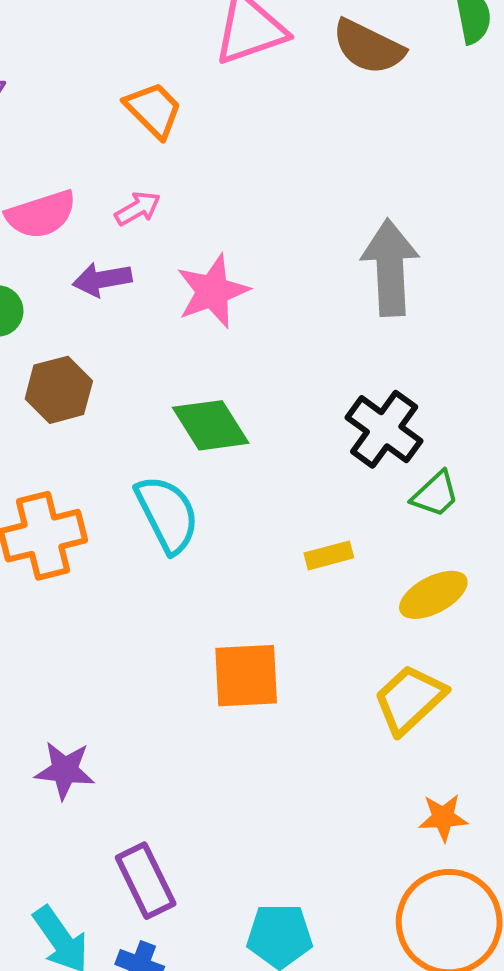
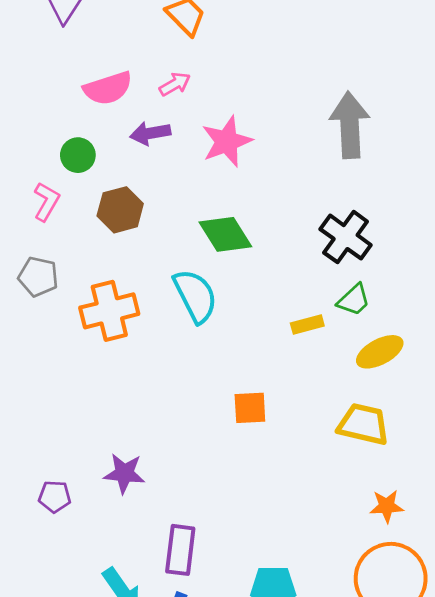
green trapezoid: (435, 494) -> (354, 300), moved
orange square: (246, 676) -> (250, 408), size x0.7
yellow trapezoid: (410, 699) -> (363, 424), turned 56
purple rectangle: (146, 881) -> (180, 550), turned 33

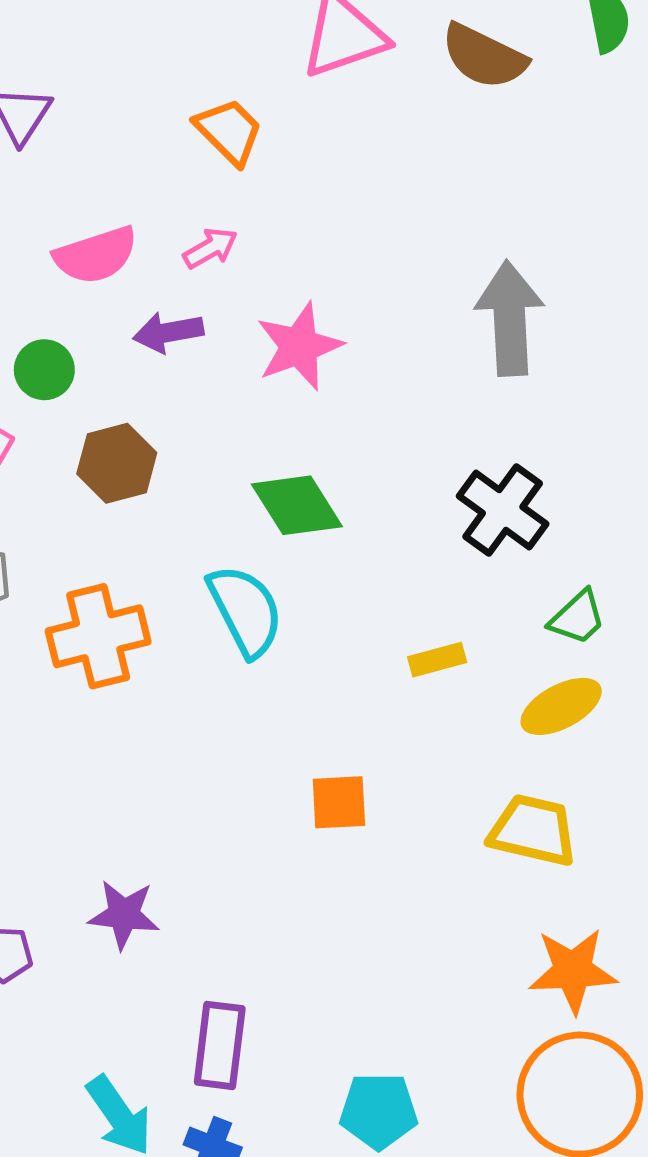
green trapezoid: (354, 300) -> (577, 618), moved
orange star: (387, 506) -> (573, 971), size x1.5

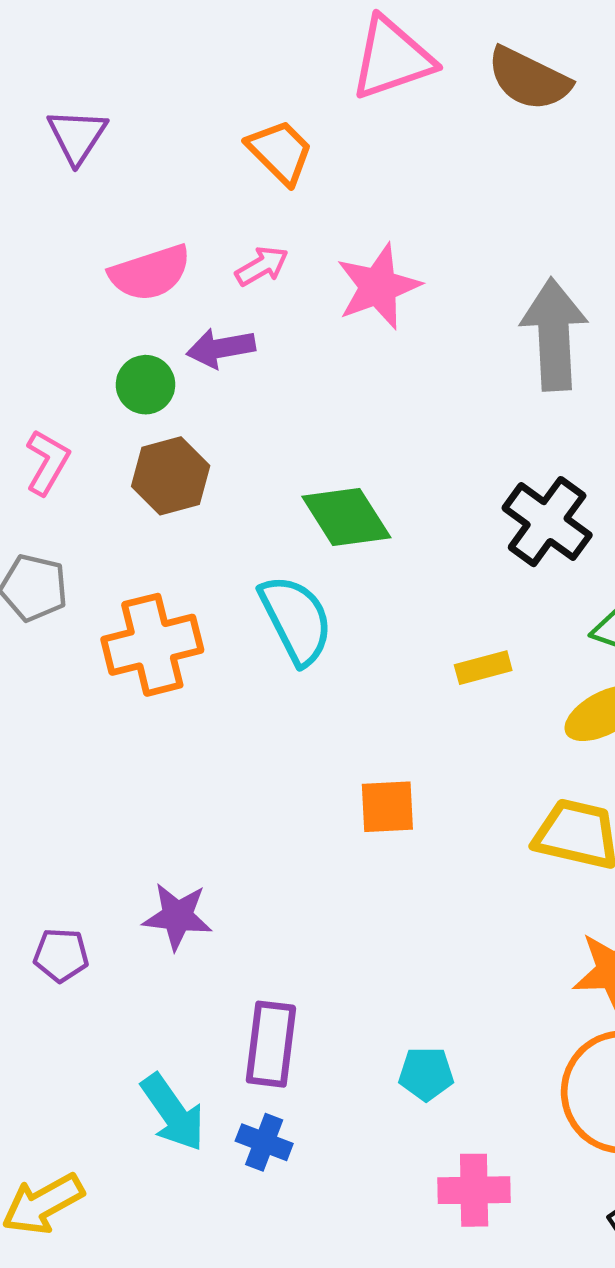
pink star: (299, 346) -> (378, 287), moved
green circle: (44, 370) -> (145, 385), moved
cyan pentagon: (379, 1111) -> (426, 1074), moved, size x0.7

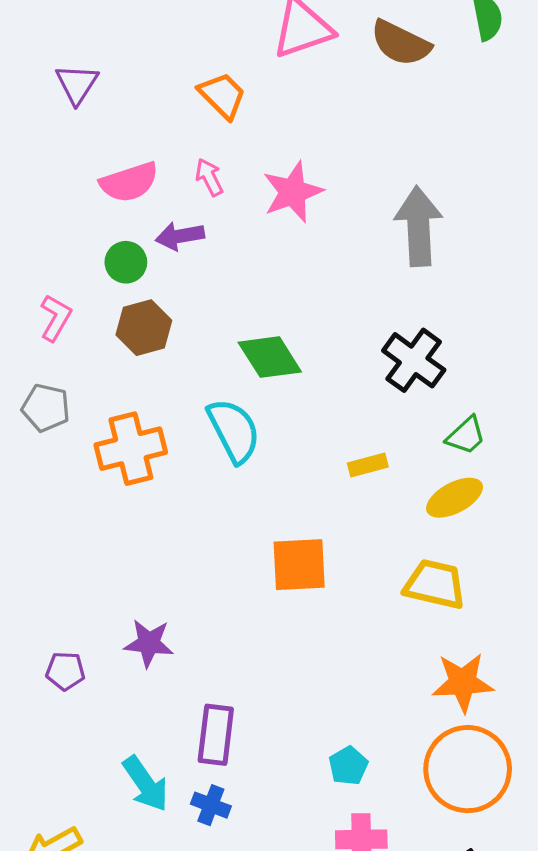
pink arrow: (262, 266) -> (209, 177), turned -87
orange square: (387, 807) -> (299, 565), size x1.4
cyan pentagon: (426, 1074) -> (348, 766), moved, turned -30

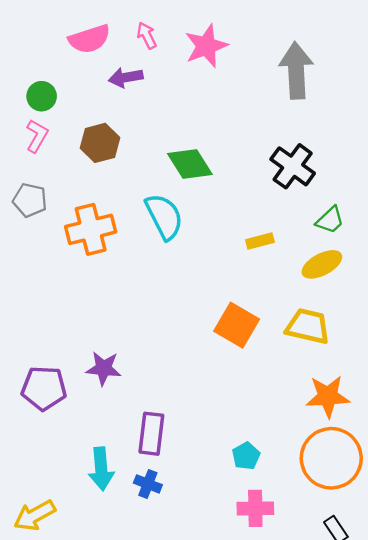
green circle: (126, 262) -> (42, 96), moved
orange square: (299, 565) -> (237, 325), moved, turned 33
purple pentagon: (65, 671) -> (44, 388), size x1.6
cyan arrow: (146, 784) -> (101, 469), turned 30

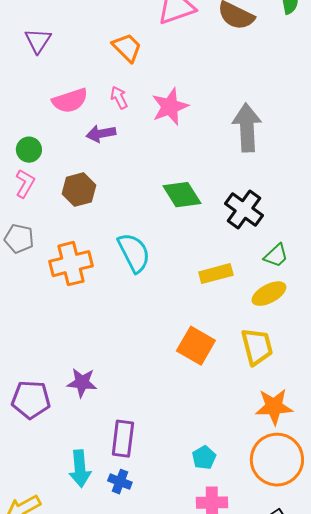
green diamond: (190, 164) -> (182, 195), moved
yellow rectangle: (260, 241) -> (216, 274), size x1.4
yellow trapezoid: (308, 326) -> (257, 347), turned 63

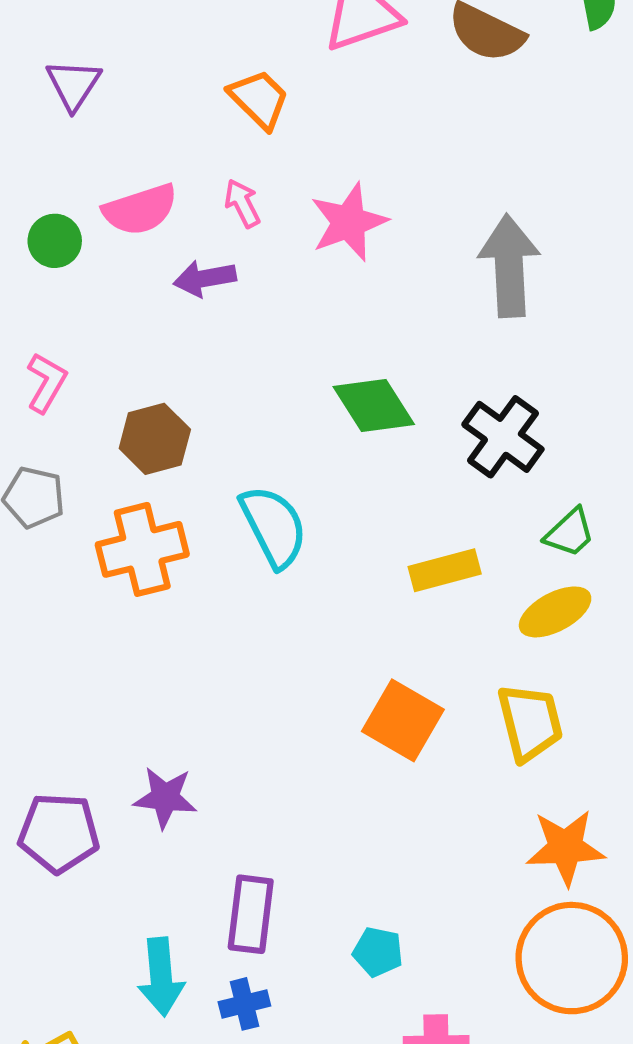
green circle: (29, 150) -> (55, 241), moved
brown hexagon: (79, 190) -> (155, 439), moved
cyan pentagon: (204, 458) -> (378, 952), moved, turned -30
blue cross: (120, 482) -> (244, 1004), turned -35

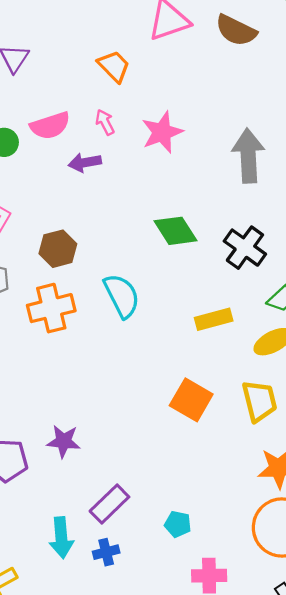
purple rectangle: (251, 914) -> (109, 504), turned 39

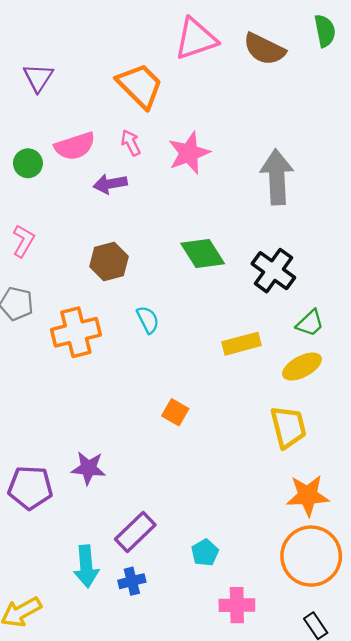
orange trapezoid: (114, 66) -> (140, 86), size x1.4
brown hexagon: (58, 249) -> (109, 261), moved
cyan semicircle: (122, 296) -> (148, 320), size x0.6
orange square: (191, 400) -> (175, 412), moved, size x0.6
cyan pentagon: (178, 524) -> (205, 553), turned 30

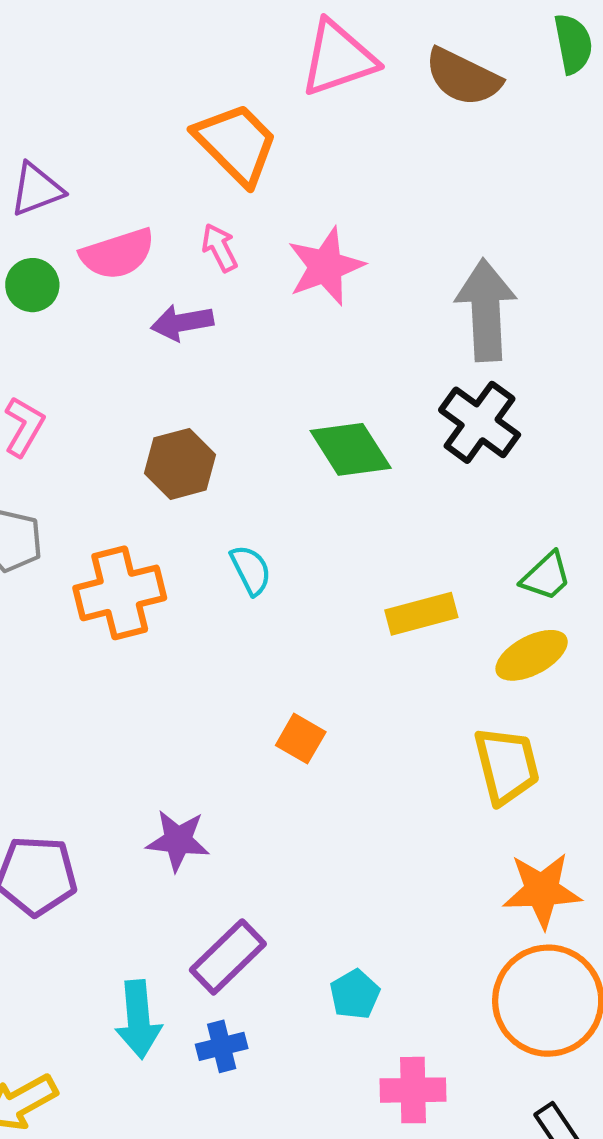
purple triangle: (38, 78) -> (36, 189), moved, turned 36
black cross: (273, 271) -> (480, 422), moved
purple star: (88, 468) -> (178, 840), moved

